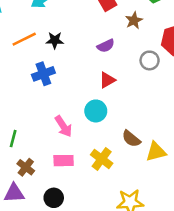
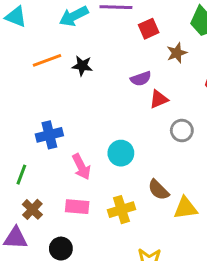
gray circle: (150, 60) -> (182, 131), moved
blue cross: (43, 74) -> (49, 135), moved
red triangle: (107, 80) -> (159, 99), moved
yellow cross: (102, 159) -> (121, 210), turned 30

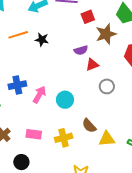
brown star: (177, 53) -> (106, 34), size x1.5
pink arrow: (81, 167) -> (39, 95), moved, turned -126

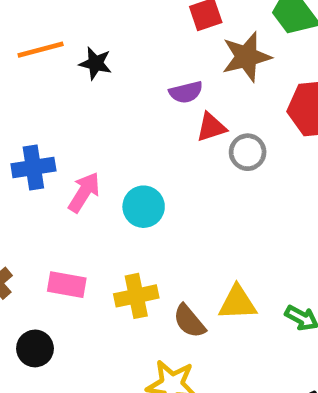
gray circle: (107, 86) -> (248, 152), moved
brown semicircle: (89, 126) -> (189, 321), moved

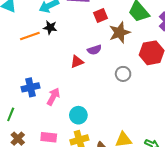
black star: (95, 63) -> (50, 27), moved
red triangle: (211, 127) -> (77, 62), moved
cyan circle: (144, 207) -> (78, 115), moved

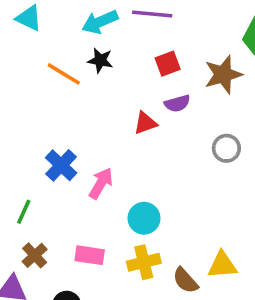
red square: (100, 15) -> (168, 64), moved
orange line: (30, 36) -> (64, 74), turned 48
blue cross: (31, 87) -> (61, 165), turned -36

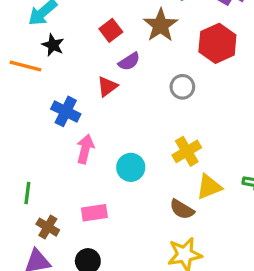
black star: (100, 60) -> (53, 45), turned 30
blue cross: (61, 165) -> (66, 111), moved
yellow cross: (144, 262) -> (187, 151), moved

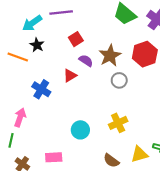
brown star: (161, 25) -> (110, 56), moved
purple semicircle: (129, 62) -> (86, 61), turned -120
pink arrow: (85, 149) -> (20, 117), moved
yellow triangle: (209, 187) -> (139, 154), moved

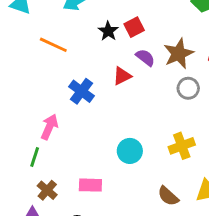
black star: (37, 45) -> (108, 31), moved

